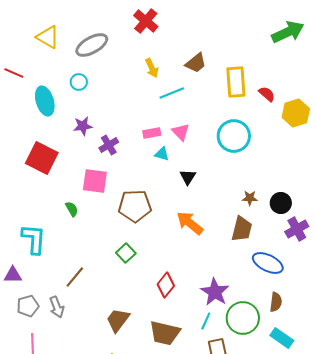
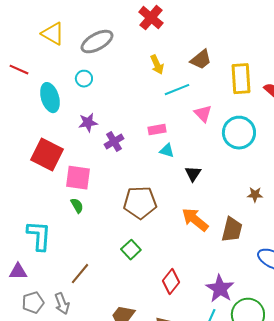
pink triangle: (181, 132) -> (203, 114), moved
pink square: (95, 181) -> (78, 178), moved
brown trapezoid: (242, 229) -> (232, 230), moved

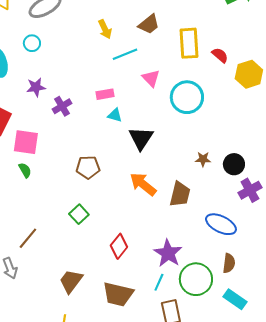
black triangle: (193, 174) -> (141, 138), size x1.5
brown pentagon: (140, 203) -> (88, 167), size x0.7

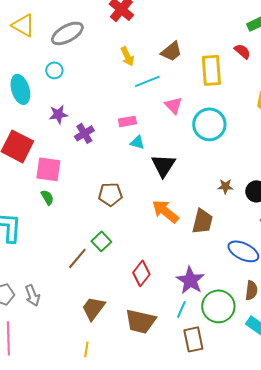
red semicircle: (220, 55) -> (242, 51), moved
brown line: (28, 238) -> (77, 258), moved

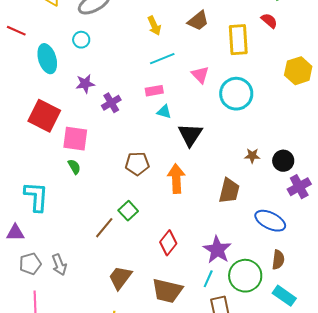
cyan line: (147, 81) -> (162, 59), moved
orange arrow: (165, 211) -> (176, 179), moved, turned 48

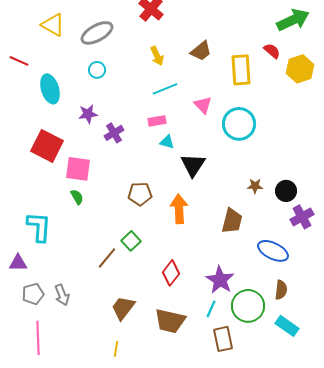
cyan circle: (81, 40) -> (97, 70), moved
yellow hexagon: (298, 71) -> (300, 69), moved

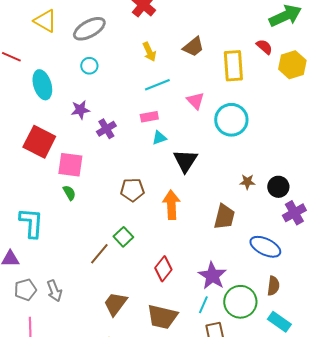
cyan triangle: (167, 142) -> (159, 138), turned -35

